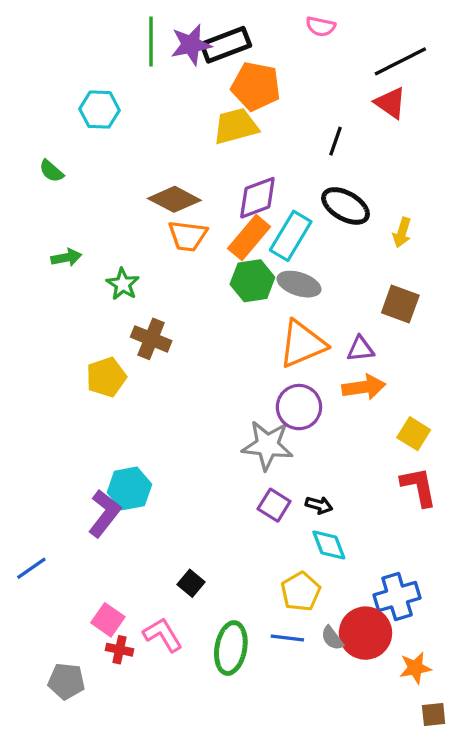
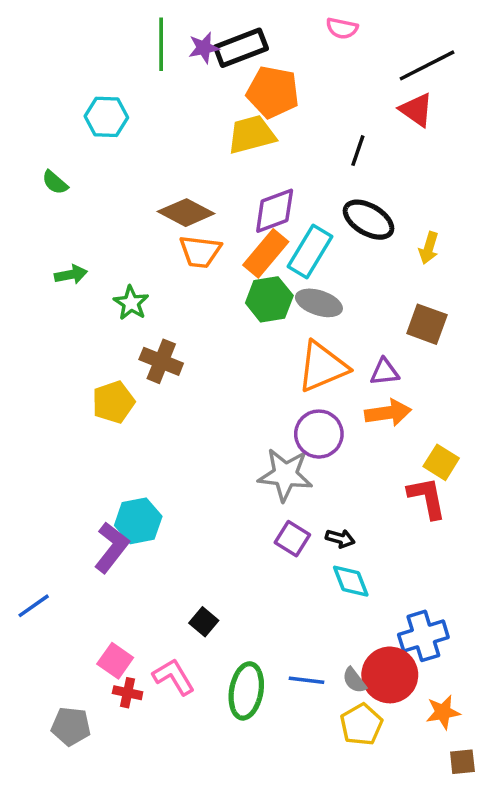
purple star: (191, 45) -> (204, 48), size x0.7
red L-shape: (419, 487) -> (427, 498), moved
yellow pentagon: (301, 592) -> (361, 725), moved

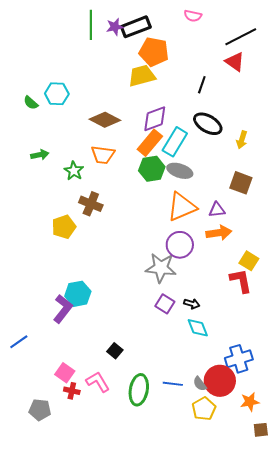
cyan hexagon: (106, 117) -> (57, 94), moved
orange trapezoid: (200, 252) -> (103, 155), moved

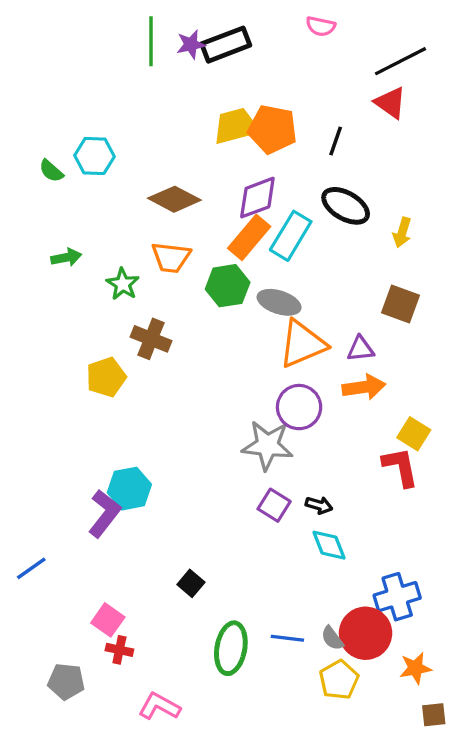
orange pentagon: (154, 52) -> (272, 129), moved
green hexagon: (152, 169) -> (228, 286), moved
gray ellipse: (180, 171) -> (279, 302), moved
pink L-shape: (98, 382) -> (159, 706), moved, turned -30

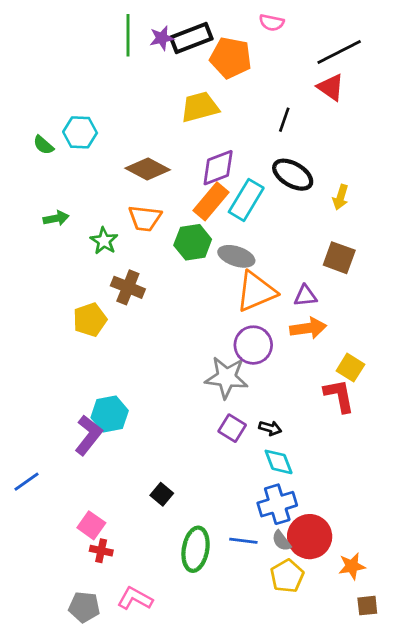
orange pentagon: (272, 129) -> (231, 58), moved
blue cross: (397, 597) -> (277, 504), moved
gray pentagon: (66, 681) -> (84, 607), moved

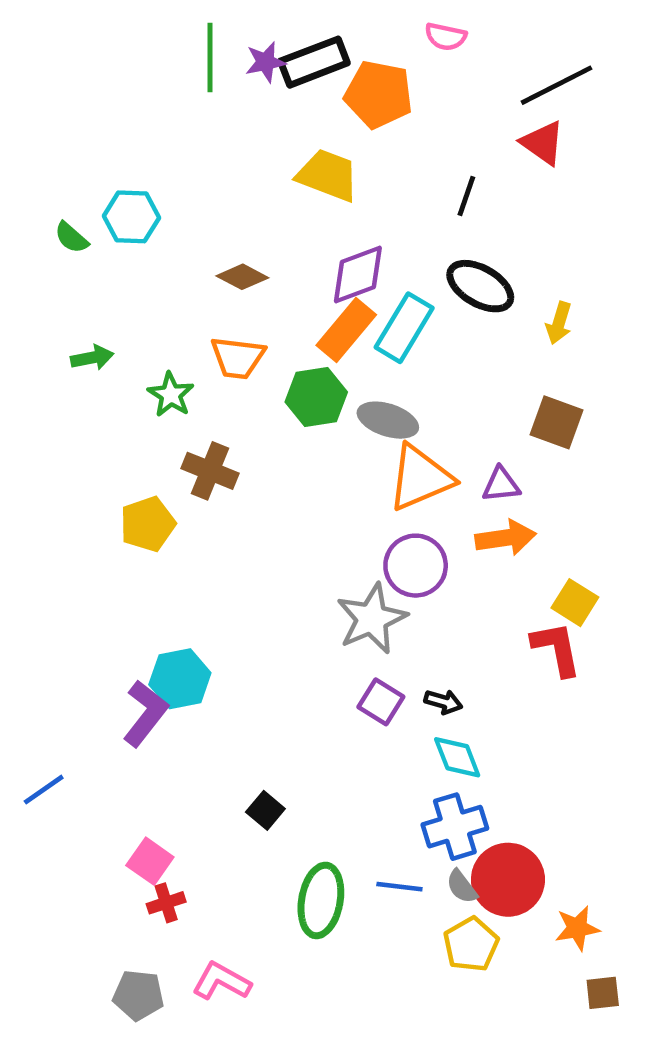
yellow trapezoid: (200, 107) -> (328, 175), turned 36
brown diamond: (148, 169) -> (242, 277), size x0.7
gray star: (226, 377) -> (372, 619), turned -30
red cross: (101, 551) -> (166, 903), turned -30

